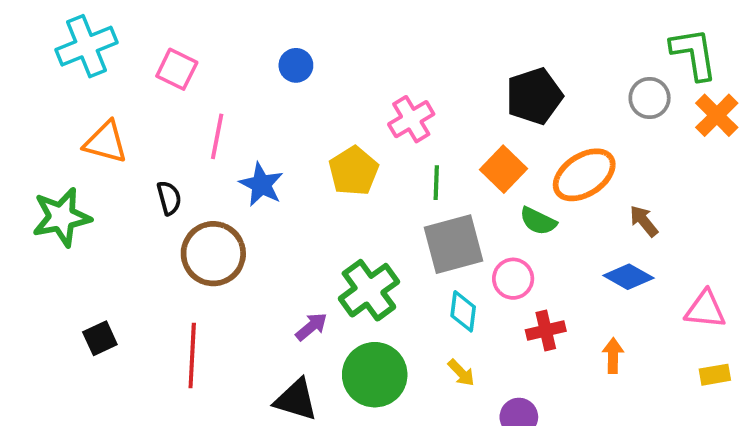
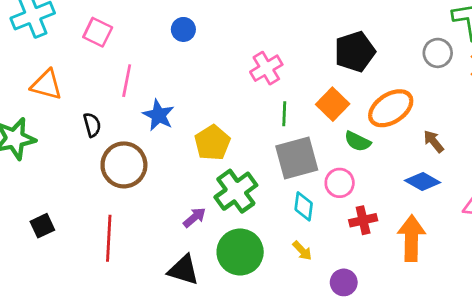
yellow pentagon: (354, 171) -> (212, 143), moved
orange arrow: (613, 356) -> (411, 238), size x1.8

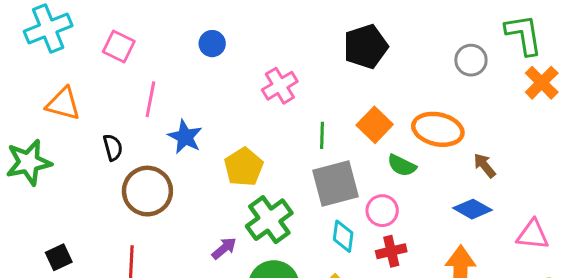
black pentagon: (355, 52) -> (366, 47), moved
gray circle: (438, 53) -> (471, 60), moved
pink cross: (266, 68) -> (280, 86), moved
orange ellipse: (391, 108) -> (438, 129), turned 45
red cross: (363, 220) -> (391, 251), moved

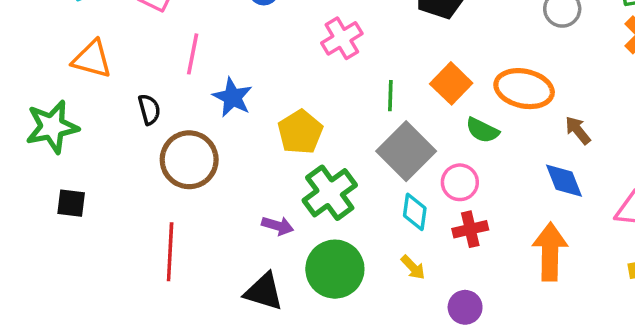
gray square: (336, 184) -> (406, 151), turned -30
blue diamond: (472, 209) -> (564, 181), turned 39
purple arrow: (224, 248) -> (278, 226), turned 56
black square: (59, 257) -> (71, 203), moved, turned 32

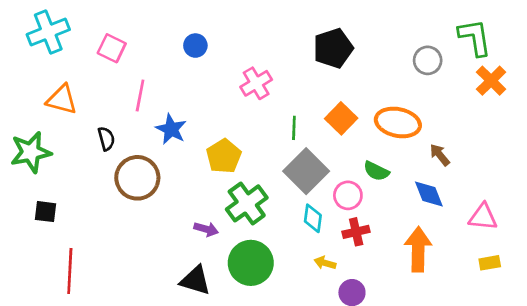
green semicircle: (482, 130) -> (376, 171), moved
red line: (170, 252) -> (70, 271), moved
yellow arrow: (413, 267) -> (325, 263), moved, turned 150

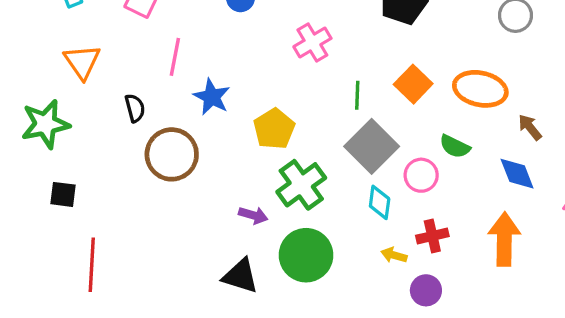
orange triangle: (62, 100) -> (82, 62), turned 40
red cross: (356, 232) -> (432, 236), moved

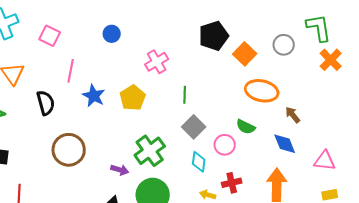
orange square: (413, 84) -> (245, 54), moved
black semicircle: (135, 108) -> (46, 103), size x1.4
yellow pentagon: (274, 129) -> (133, 98), moved
gray square: (372, 146) -> (194, 127), size x0.7
brown circle: (172, 154) -> (69, 150), moved

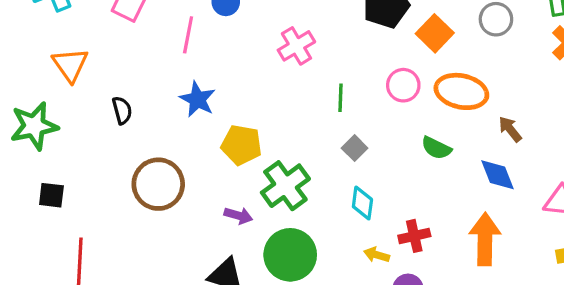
pink line: (71, 71) -> (188, 35), moved
yellow pentagon: (133, 98) -> (241, 145), moved, turned -30
black semicircle: (46, 103) -> (122, 110), size x0.7
gray square: (194, 127) -> (355, 148), size x0.7
pink circle: (225, 145) -> (403, 85), moved

